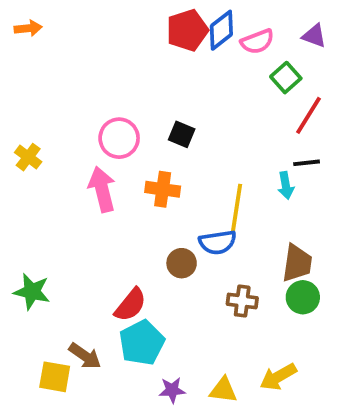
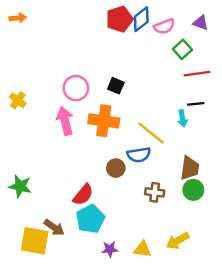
red line: (308, 115) -> (197, 74), turned 50
orange cross: (163, 189) -> (104, 121), size x1.4
yellow line: (237, 208) -> (151, 133), turned -60
yellow square: (55, 377) -> (35, 241), size x1.4

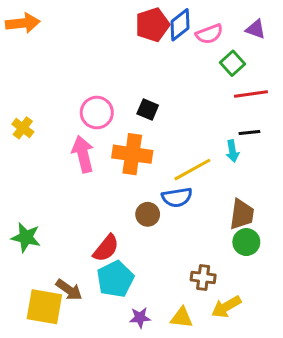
orange arrow: (18, 18) -> (23, 23), size x1.5
yellow line: (151, 133) -> (192, 170), turned -68
brown cross: (155, 192) -> (203, 278), moved

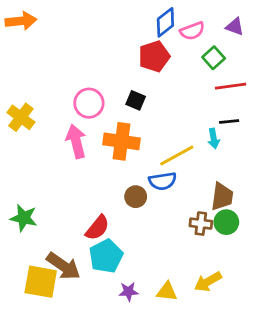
red pentagon: (152, 25) -> (154, 56), moved
yellow cross: (23, 128) -> (21, 117), size x1.4
brown cross: (203, 278) -> (201, 224), moved
brown arrow: (69, 290) -> (63, 266), size x1.4

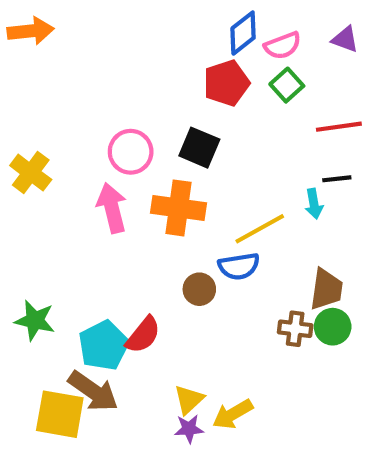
green square: (214, 58) -> (287, 85), moved
black square: (136, 100) -> (199, 148), size x1.4
cyan pentagon: (106, 256) -> (104, 345), moved
yellow arrow: (208, 282) -> (233, 414), moved
yellow triangle: (167, 292) -> (189, 400), moved, turned -50

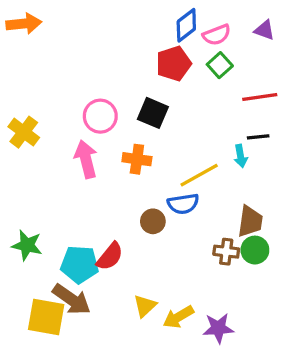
orange cross: (179, 208) -> (137, 159), size x0.7
cyan pentagon: (104, 345) -> (80, 264), turned 30
purple star: (189, 429) -> (218, 328), moved, size x1.4

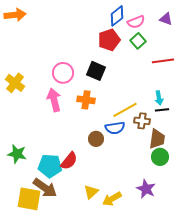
black line: (258, 137) -> (162, 110), moved
cyan arrow: (241, 156) -> (159, 98), moved
brown cross: (226, 252) -> (142, 121), moved
purple star: (218, 328) -> (146, 189), moved, turned 30

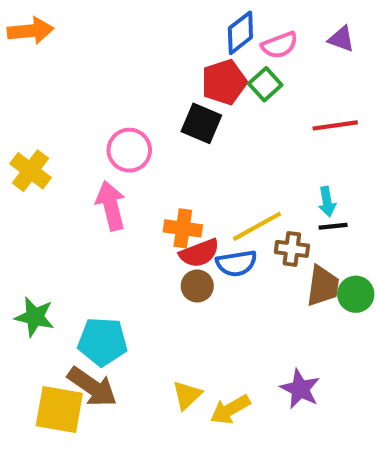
green square: (138, 41) -> (265, 84), moved
black square: (96, 71) -> (201, 123), moved
orange cross: (86, 100) -> (183, 228), moved
green circle: (160, 157) -> (356, 294), moved
red semicircle: (69, 161) -> (199, 253), moved, turned 30

